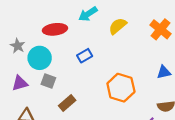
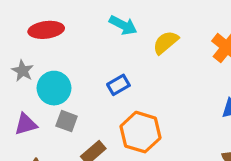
cyan arrow: (88, 14) -> (123, 25), turned -120
red ellipse: (55, 29) -> (46, 30), moved
orange hexagon: (121, 88) -> (140, 132), moved

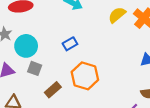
yellow semicircle: (166, 42) -> (117, 15), moved

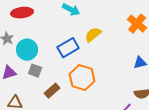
yellow semicircle: (117, 15) -> (93, 35), moved
blue rectangle: (70, 44) -> (68, 48), size x1.5

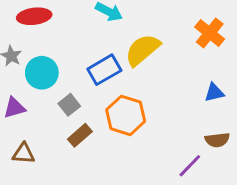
yellow semicircle: (93, 35) -> (143, 50), size x1.4
gray square: (35, 71) -> (69, 105), moved, turned 32

